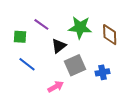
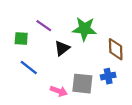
brown diamond: (110, 35) -> (116, 49), moved
gray square: (75, 65) -> (82, 84), moved, turned 30
pink arrow: (56, 87) -> (59, 91), turned 49

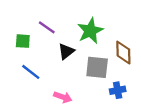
green star: (85, 29) -> (90, 31), turned -30
blue cross: (108, 76) -> (118, 90), moved
gray square: (82, 84) -> (97, 67), moved

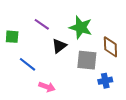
green star: (90, 31) -> (81, 27), turned -30
green square: (23, 41) -> (12, 37), moved
pink arrow: (63, 97) -> (47, 87), moved

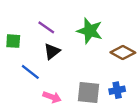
black triangle: (59, 46) -> (52, 51), moved
brown diamond: (110, 47) -> (123, 53), turned -60
gray square: (87, 60) -> (89, 92), moved

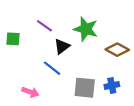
black triangle: (52, 51) -> (62, 46), moved
blue line: (30, 72) -> (52, 68), moved
pink arrow: (52, 97) -> (30, 92), moved

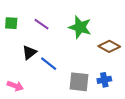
green square: (13, 39) -> (11, 23), moved
black triangle: (62, 46) -> (29, 52), moved
pink arrow: (30, 92) -> (15, 86), moved

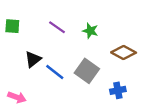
purple line: (42, 24) -> (57, 27), moved
green star: (80, 27) -> (90, 31), size x0.6
gray square: (79, 82) -> (87, 71), moved, turned 30

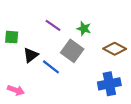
green square: (12, 26) -> (12, 37), moved
gray square: (87, 71) -> (72, 51), moved
blue cross: (118, 90) -> (109, 84), size x1.5

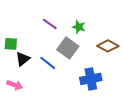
green square: (12, 37) -> (11, 44), moved
black triangle: (31, 55) -> (23, 59), moved
blue cross: (109, 84) -> (91, 79), moved

